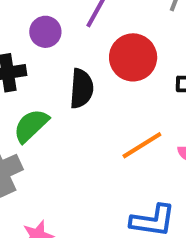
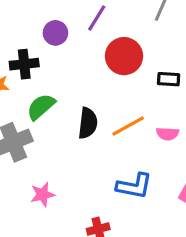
black semicircle: (81, 89) -> (88, 123), moved

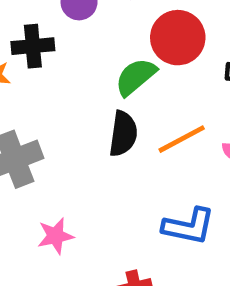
green semicircle: (41, 107) -> (136, 77), moved

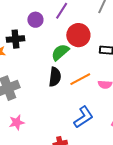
blue L-shape: (189, 226) -> (83, 117), turned -45
pink star: (55, 236) -> (17, 122), moved

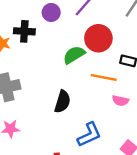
black semicircle: (55, 77) -> (62, 102), moved
orange line: (80, 79) -> (104, 77), moved, turned 30

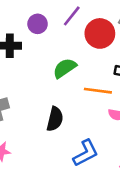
red circle: (98, 38) -> (100, 33), moved

